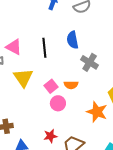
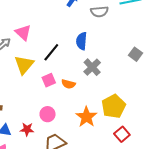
black line: (44, 48) -> (51, 52), moved, turned 30
pink circle: (58, 103) -> (48, 114), moved
red star: (50, 136) -> (27, 129), moved

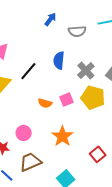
gray cross: (92, 67) -> (86, 71), moved
pink square: (49, 80) -> (67, 100), moved
yellow pentagon: (114, 106) -> (93, 97), moved, turned -30

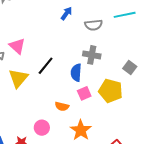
blue semicircle: (59, 60) -> (76, 73), moved
gray cross: (86, 71) -> (92, 55), moved, turned -36
orange semicircle: (45, 103) -> (62, 106), moved

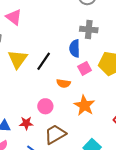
pink triangle: (17, 46) -> (14, 17), moved
black line: (46, 66) -> (44, 61), moved

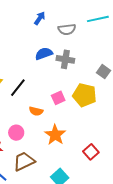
blue semicircle: (75, 48) -> (44, 54), moved, turned 66

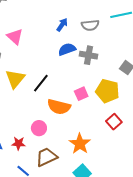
blue arrow: (40, 18) -> (62, 25), moved
orange semicircle: (36, 111) -> (59, 107), size x1.6
orange star: (55, 135) -> (80, 144), moved
red square: (91, 152) -> (114, 122), moved

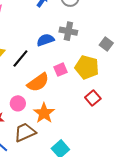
blue semicircle: (67, 49) -> (45, 40), moved
orange semicircle: (59, 107) -> (38, 82), turned -50
orange star: (80, 144) -> (44, 113), moved

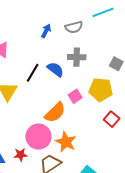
blue semicircle: (45, 40) -> (55, 69), turned 66
black line: (20, 58) -> (33, 73), moved
pink circle: (18, 103) -> (38, 137), size x1.6

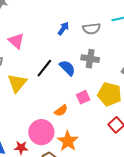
orange semicircle: (55, 112) -> (61, 111), size x0.6

